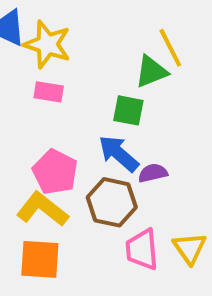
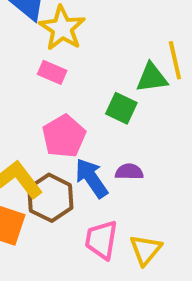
blue arrow: (119, 154) -> (91, 178), moved
pink pentagon: (55, 172) -> (64, 136), moved
brown hexagon: (112, 202) -> (50, 198), moved

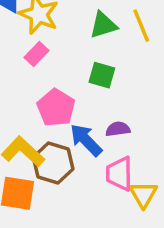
pink rectangle: (52, 72) -> (37, 54), turned -60
green triangle: (152, 78) -> (103, 25), moved
pink trapezoid: (101, 240) -> (119, 174), moved

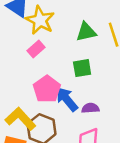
green square: (102, 75) -> (82, 68), turned -30
blue arrow: (86, 140) -> (67, 99), moved

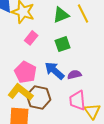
pink rectangle: (36, 49) -> (31, 38), moved
pink pentagon: (47, 89) -> (25, 72), moved

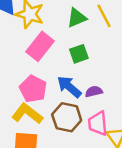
pink rectangle: (31, 38) -> (40, 46), size x1.6
brown hexagon: (39, 97) -> (67, 117), moved

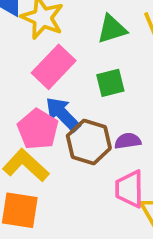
blue arrow: (69, 87) -> (63, 114), moved
brown hexagon: (67, 117) -> (89, 142), moved

